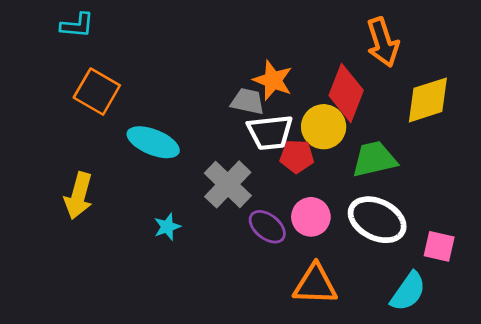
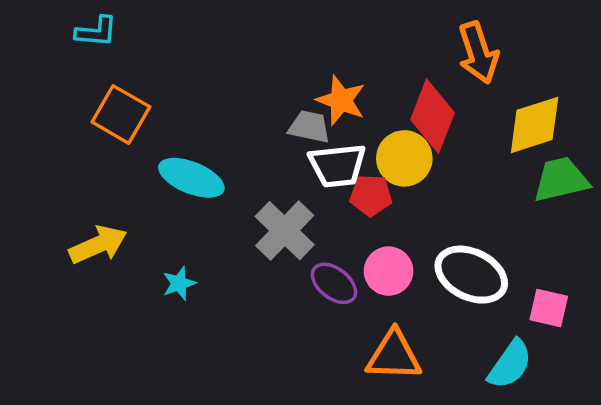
green trapezoid: (374, 159) -> (561, 180), moved
yellow arrow: (79, 196) -> (98, 245), turned -129
cyan star: (167, 227) -> (179, 283), moved

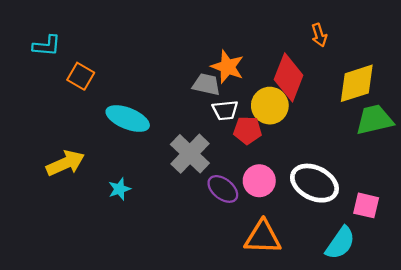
cyan L-shape: (96, 32) -> (47, 46), moved
orange arrow: (478, 53) -> (319, 35), size x0.6
orange square: (121, 114) -> (81, 76), size x0.7
white trapezoid: (337, 165) -> (225, 110), size x0.7

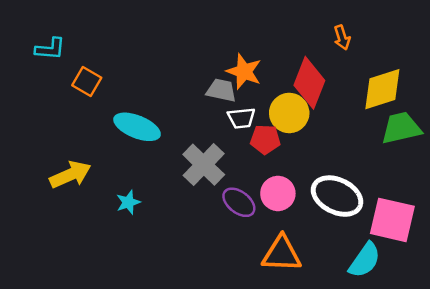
pink square: (366, 205) -> (392, 220), size x1.6

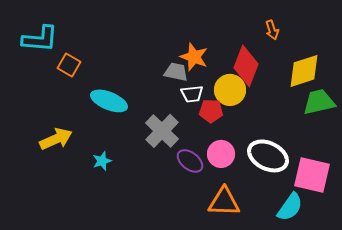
cyan L-shape: (50, 49) -> (40, 39), size x1.5

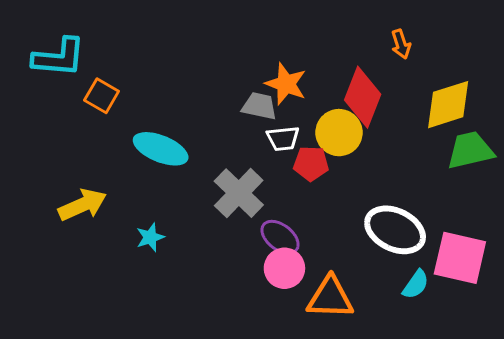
pink circle: (221, 154) -> (284, 268), moved
cyan semicircle: (290, 207) -> (416, 284), moved, size x0.7

